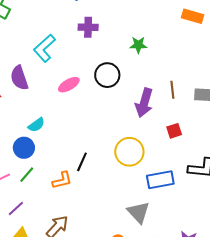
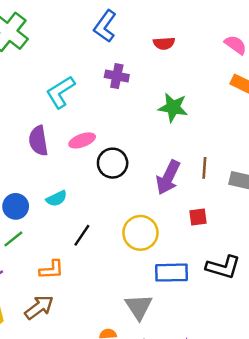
green star: (138, 45) -> (173, 107), size x1.4
black circle: (107, 75) -> (113, 163), moved
purple semicircle: (19, 78) -> (38, 141), moved
cyan semicircle: (36, 125) -> (57, 199), moved
orange L-shape: (62, 180) -> (52, 270), moved

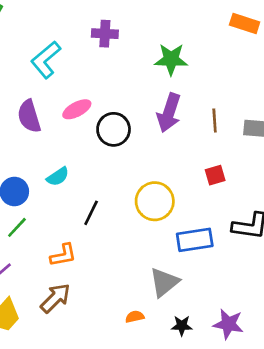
purple arrow: (168, 177) -> (169, 113), moved
gray triangle: (139, 307) -> (164, 282), turned 32

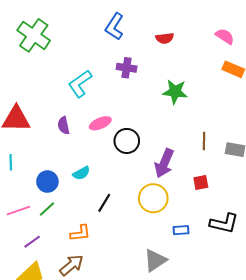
purple arrow: (169, 113) -> (164, 163), moved
purple semicircle: (29, 116) -> (64, 125), size x0.7
blue rectangle: (195, 240) -> (181, 230), size x0.6

